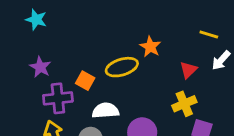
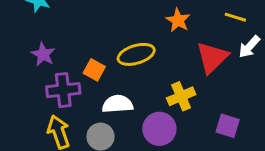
orange star: (150, 47) -> (178, 20), moved
red triangle: (188, 70) -> (212, 57), size x1.6
yellow cross: (184, 104) -> (181, 96), moved

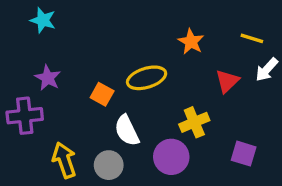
red triangle: (212, 57) -> (227, 81), size x0.7
purple cross: (63, 90) -> (25, 116), moved
white semicircle: (118, 104) -> (127, 131), turned -112

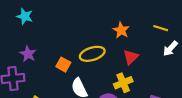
red triangle: (227, 81) -> (131, 57), moved

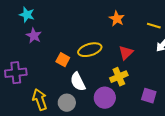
orange star: (121, 30) -> (117, 19), moved
purple star: (28, 54) -> (34, 36), moved

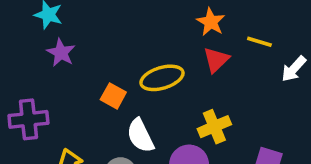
yellow line: (154, 26) -> (259, 42), moved
red triangle: (126, 53) -> (216, 60), moved

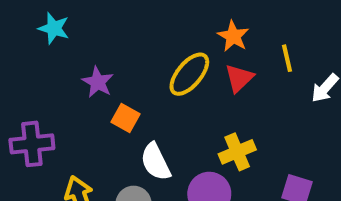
yellow line: (259, 42) -> (287, 58), turned 60
purple star: (61, 53) -> (98, 82), moved
yellow ellipse: (162, 78) -> (189, 74), moved, turned -33

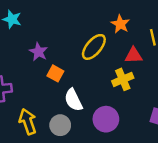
red triangle: (239, 78) -> (134, 55), moved, turned 42
yellow cross: (237, 152) -> (123, 79), moved

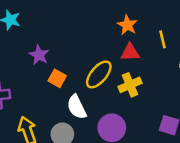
yellow ellipse: (94, 47) -> (99, 74), moved
red triangle: (134, 55) -> (130, 52), moved

